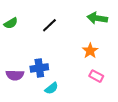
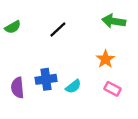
purple semicircle: (15, 75) -> (18, 88), turned 84
cyan semicircle: (52, 88) -> (73, 86), moved

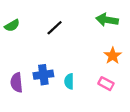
orange star: (105, 59) -> (113, 56), moved
cyan semicircle: (73, 86) -> (69, 81), turned 128

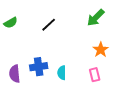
green arrow: (107, 20) -> (96, 18), turned -54
pink rectangle: (106, 84) -> (95, 75), turned 48

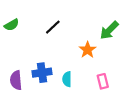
green arrow: (96, 18) -> (109, 30), moved
orange star: (101, 50) -> (88, 50), moved

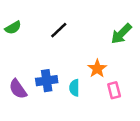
orange star: (88, 50) -> (97, 69), moved
purple semicircle: (16, 80) -> (18, 89), turned -30

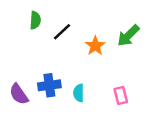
green semicircle: (13, 28) -> (35, 20), moved, turned -56
orange star: (97, 69) -> (95, 46), moved

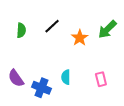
green semicircle: (35, 20) -> (21, 30), moved
blue cross: (49, 85) -> (41, 88), moved, turned 30

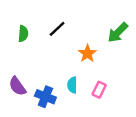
orange star: (80, 38) -> (87, 53), moved
pink rectangle: (101, 79) -> (99, 90), moved, turned 40

